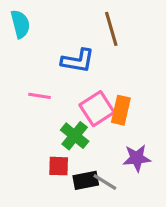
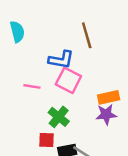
pink square: (97, 109) -> (68, 80), moved, turned -30
orange rectangle: (121, 110) -> (109, 97), moved, turned 65
purple star: (137, 158) -> (106, 114), moved

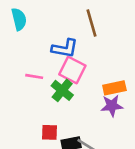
green cross: (59, 117) -> (62, 90), moved

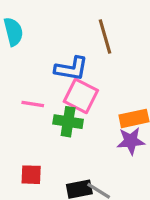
green cross: (62, 90) -> (68, 122), turned -30
red square: (50, 132) -> (31, 175), moved

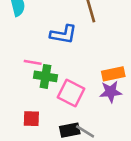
pink square: (81, 96) -> (71, 93), moved
green cross: (68, 122) -> (45, 76), moved

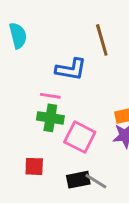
pink line: (33, 62) -> (50, 96), moved

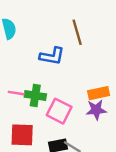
pink line: (50, 96) -> (16, 93), moved
red square: (34, 166) -> (22, 135), size x1.5

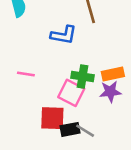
green cross: (35, 95) -> (83, 77), moved
red square: (22, 135) -> (52, 118), moved

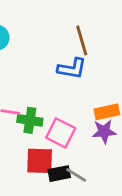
blue L-shape: (64, 35) -> (72, 69), moved
green cross: (83, 77) -> (30, 120), moved

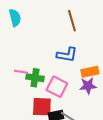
blue L-shape: (72, 69) -> (67, 55), moved

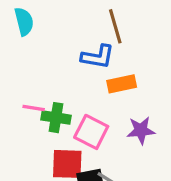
blue L-shape: (67, 55) -> (98, 57), moved
orange rectangle: (90, 72) -> (122, 84), moved

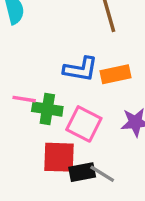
blue L-shape: (98, 57) -> (81, 69), moved

